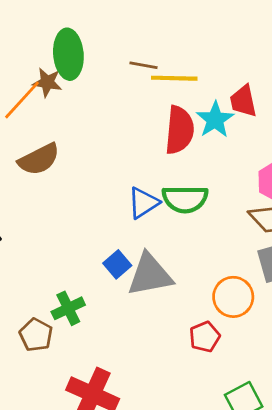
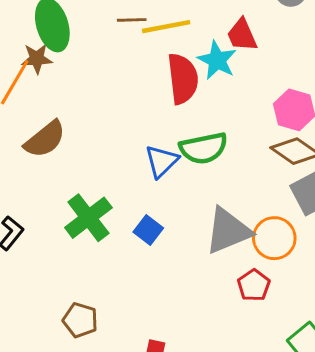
gray triangle: (150, 275) -> (228, 231), moved
green cross: (68, 308) -> (88, 218), moved, size x1.4

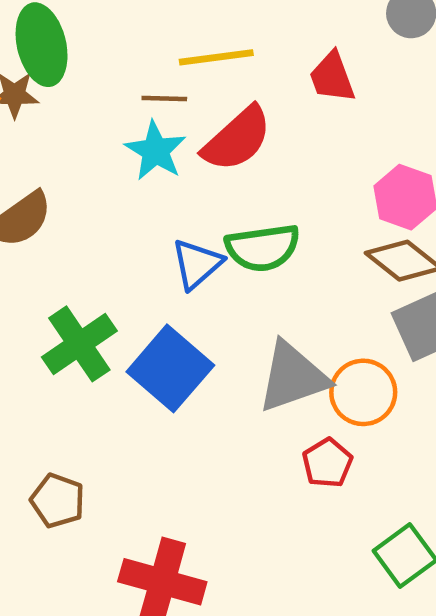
brown line: (132, 20) -> (164, 98), moved
cyan star: (217, 60) -> (156, 151), moved
red semicircle: (183, 79) -> (237, 139), turned 51
blue square: (148, 230) -> (170, 368), size x1.8

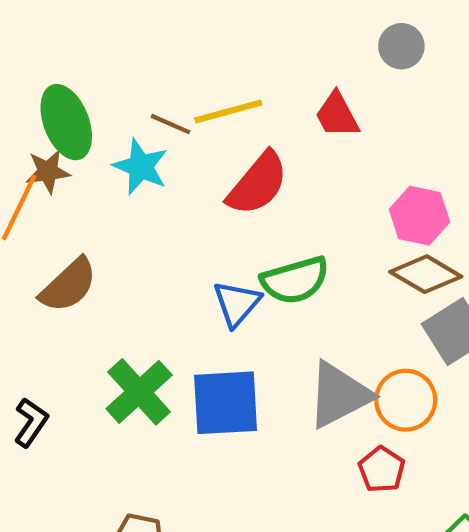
brown line: (164, 98) -> (171, 124), moved, turned 30
cyan star: (156, 151) -> (141, 167), moved
blue square: (170, 368) -> (226, 403), turned -36

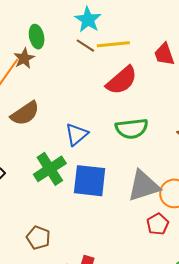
green ellipse: (66, 122) -> (37, 37), size x0.7
cyan star: (141, 167) -> (88, 20), moved
brown star: (48, 171) -> (24, 58), turned -30
blue triangle: (237, 303) -> (77, 134), moved

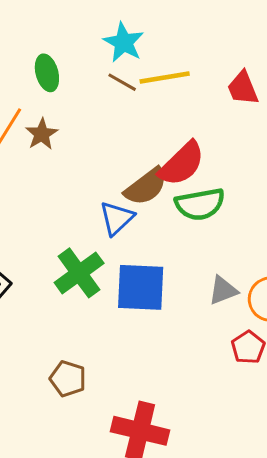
brown star: (24, 58) -> (42, 134), moved
red semicircle: (122, 80) -> (182, 164), moved
brown semicircle: (25, 113) -> (146, 187), moved
gray triangle: (143, 186) -> (223, 290), size x0.6

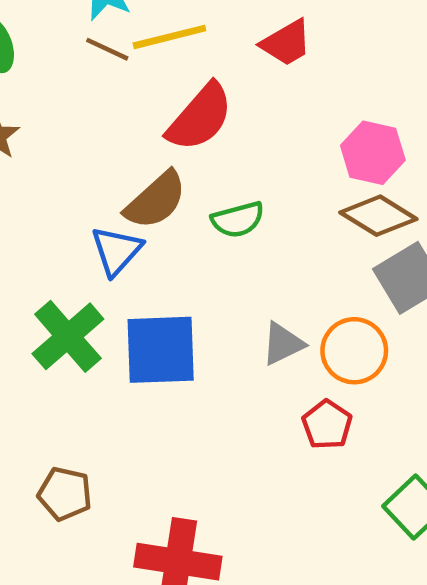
red trapezoid: (243, 88) -> (286, 43), turned -93
red semicircle: (182, 164) -> (200, 117), moved
green semicircle: (200, 204) -> (238, 220), size x0.7

